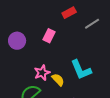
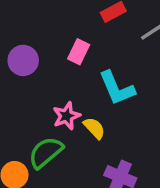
cyan L-shape: (81, 70) -> (117, 88), moved

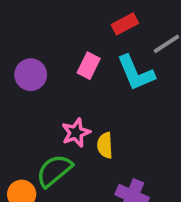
cyan L-shape: (117, 88) -> (136, 73), moved
yellow semicircle: (94, 128) -> (105, 145), turned -140

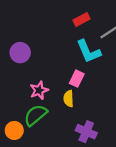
pink rectangle: (89, 66) -> (77, 79), moved
pink star: (76, 133) -> (39, 90), moved

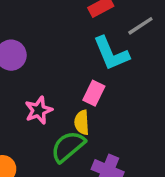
green semicircle: (35, 115) -> (68, 147), moved

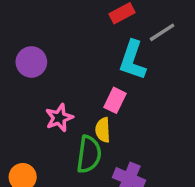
cyan L-shape: (111, 53) -> (132, 60), turned 42
green semicircle: (68, 147) -> (89, 154), turned 138

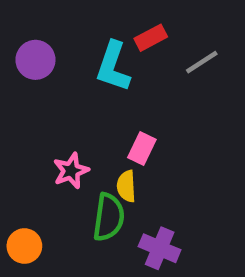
cyan L-shape: (132, 60) -> (113, 66), moved
purple circle: (31, 62) -> (35, 60), moved

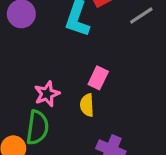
green semicircle: (109, 217) -> (37, 127), moved

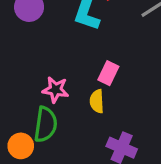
pink star: (47, 94) -> (55, 90), turned 30

